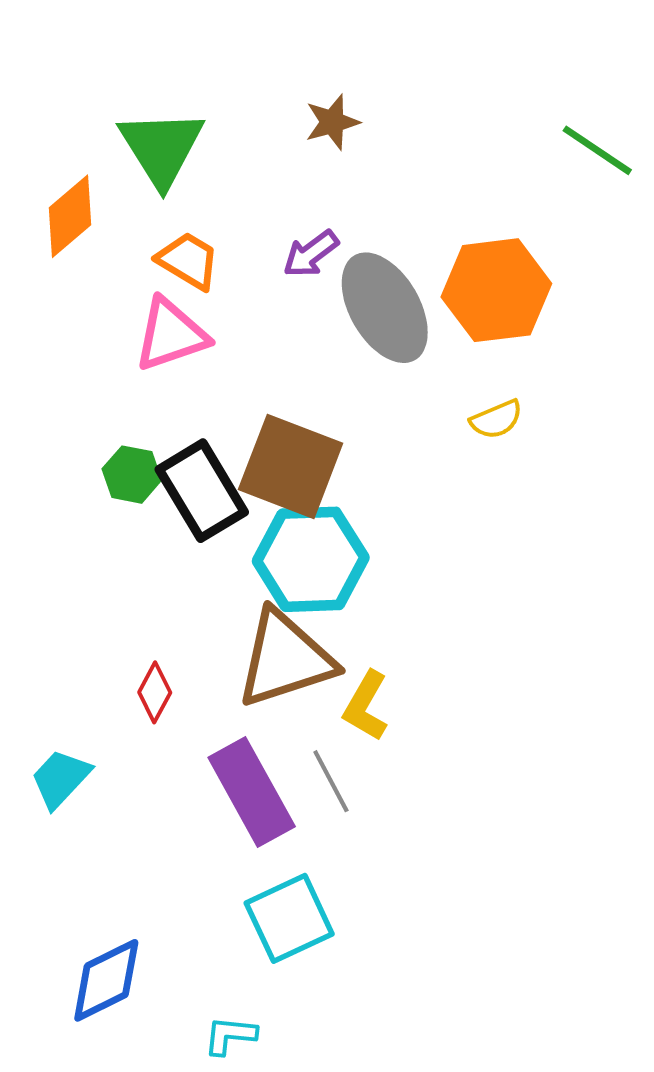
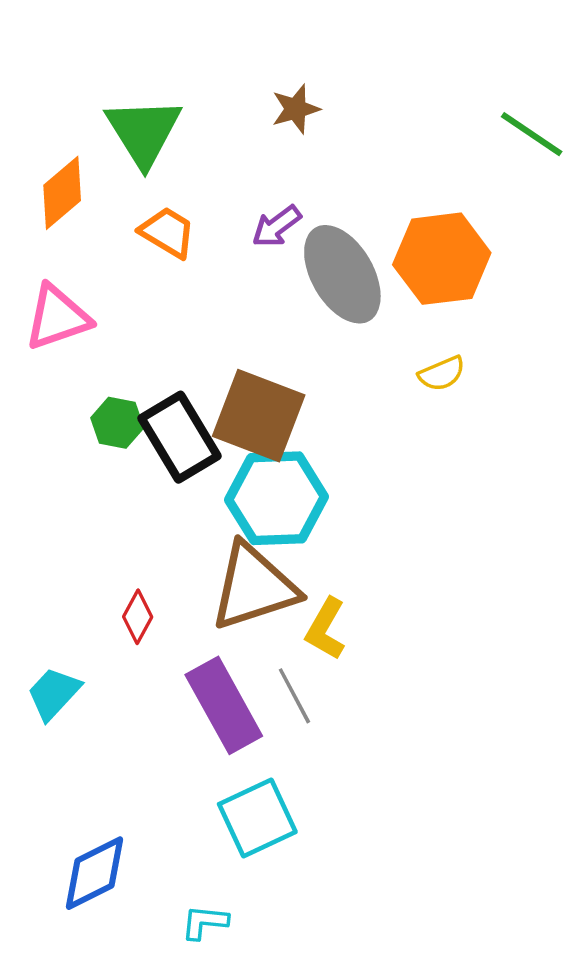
pink triangle: (171, 335) -> (57, 317), moved

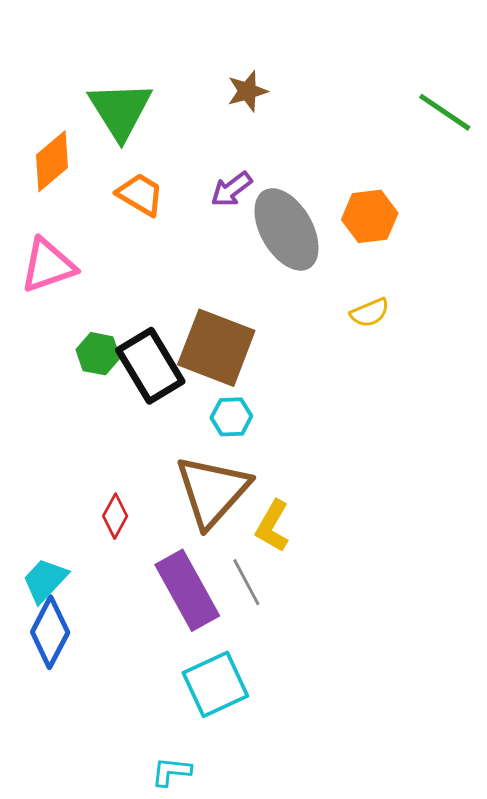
orange hexagon: (442, 259) -> (370, 216), size x0.7
cyan hexagon: (277, 498) -> (231, 417), size x0.5
brown triangle: (254, 587) -> (212, 491), turned -30
blue diamond: (94, 873) -> (50, 632), moved, turned -36

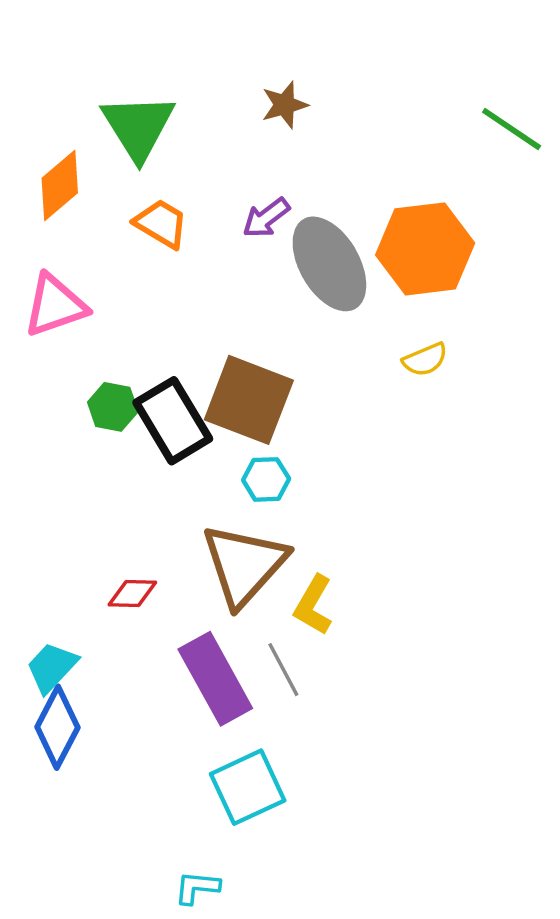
orange hexagon: (370, 216) -> (425, 249), size x1.5
red diamond: (115, 516) -> (132, 594), turned 63

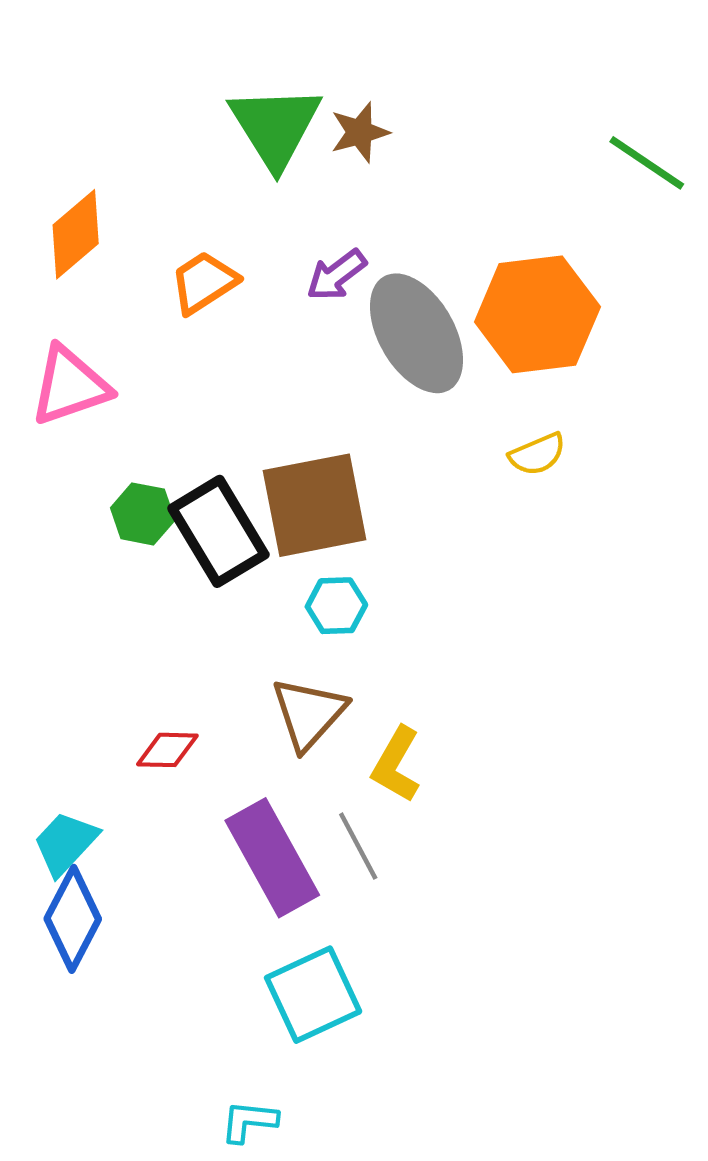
green triangle: (138, 127) -> (275, 126), moved
orange trapezoid: (161, 224) -> (204, 282), turned -64
brown square: (249, 400) -> (315, 505), turned -32
brown triangle: (244, 565) -> (309, 713), size x0.7

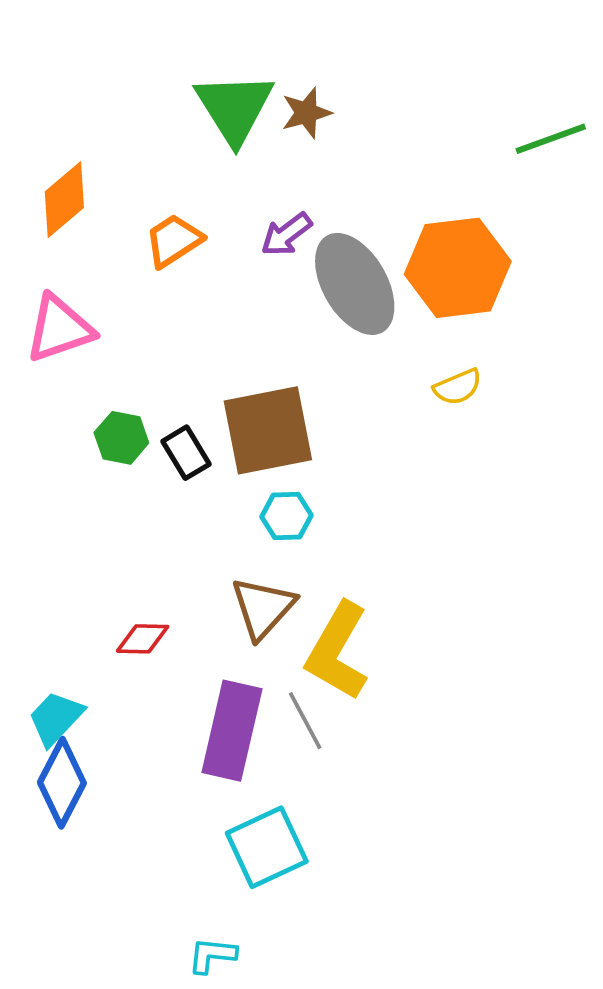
green line: (647, 163) -> (551, 139), turned -54
black rectangle: (218, 531) -> (186, 453), size x0.6
yellow L-shape: (396, 764) -> (337, 651), size x1.5
purple rectangle: (272, 858) -> (232, 731), turned 42

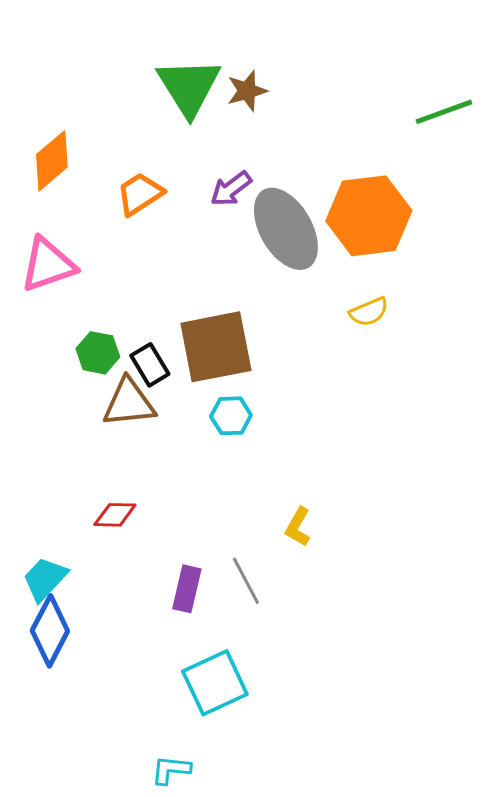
brown triangle: (263, 608) -> (129, 403), moved, turned 42
yellow L-shape: (337, 651) -> (298, 527), moved, size x0.5
purple rectangle: (232, 731) -> (187, 589), size x0.6

